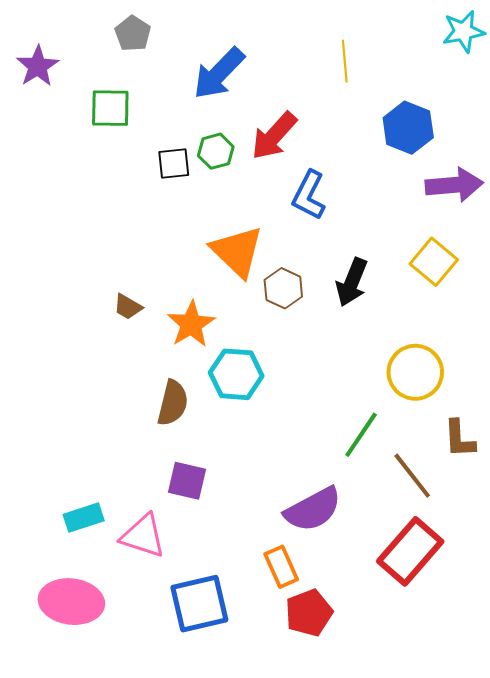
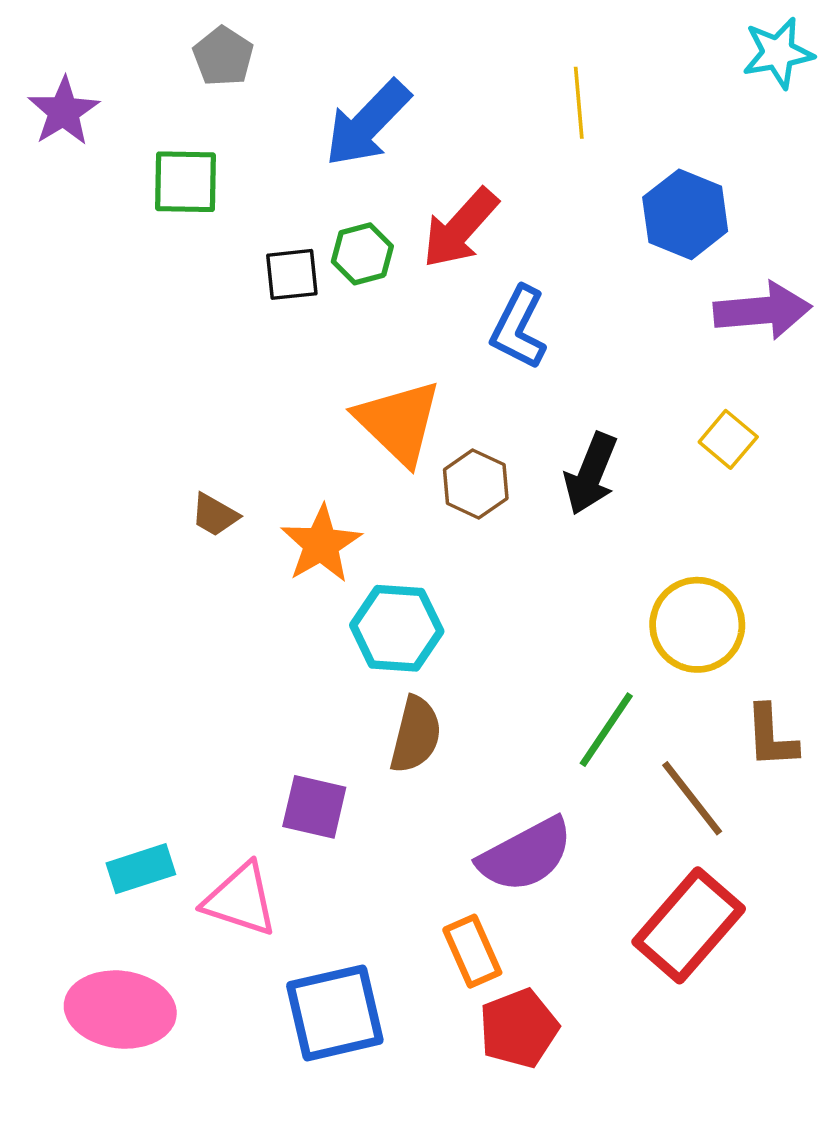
yellow square: (434, 262) -> (728, 439), size x0.7
brown semicircle: (173, 403) -> (416, 735), moved

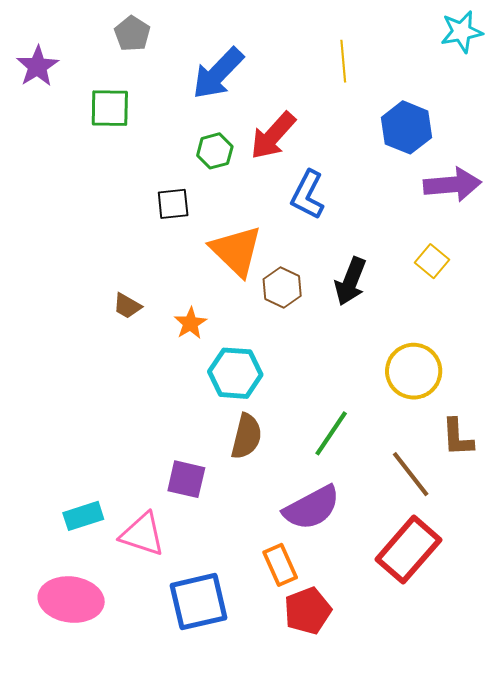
black square: (292, 274) -> (173, 204), moved
orange star: (321, 544) -> (190, 323), size x0.7
green line: (606, 730) -> (331, 433), moved

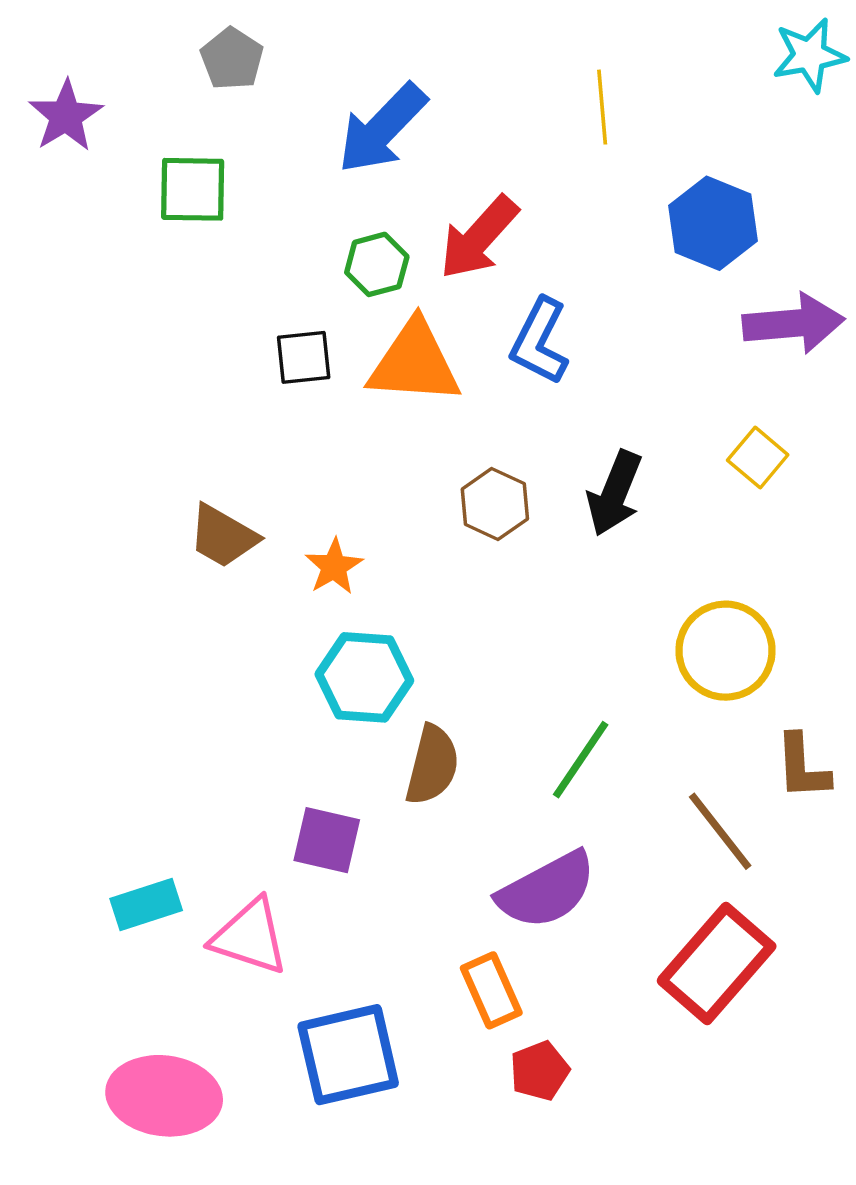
orange triangle: (236, 251) -> (414, 363), moved, turned -40
brown trapezoid: (127, 306) -> (223, 536), size x1.4
cyan hexagon: (235, 373) -> (364, 677), moved
pink ellipse: (71, 600) -> (164, 1096), moved
red pentagon: (308, 611) -> (540, 1071), size x0.7

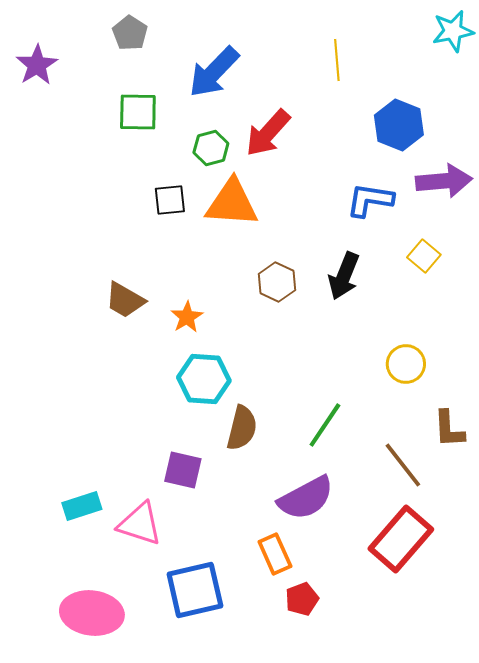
green square: (193, 189) -> (138, 112), moved
blue L-shape: (540, 341) -> (370, 200), moved, turned 72
yellow circle: (726, 651) -> (406, 364), size x0.7

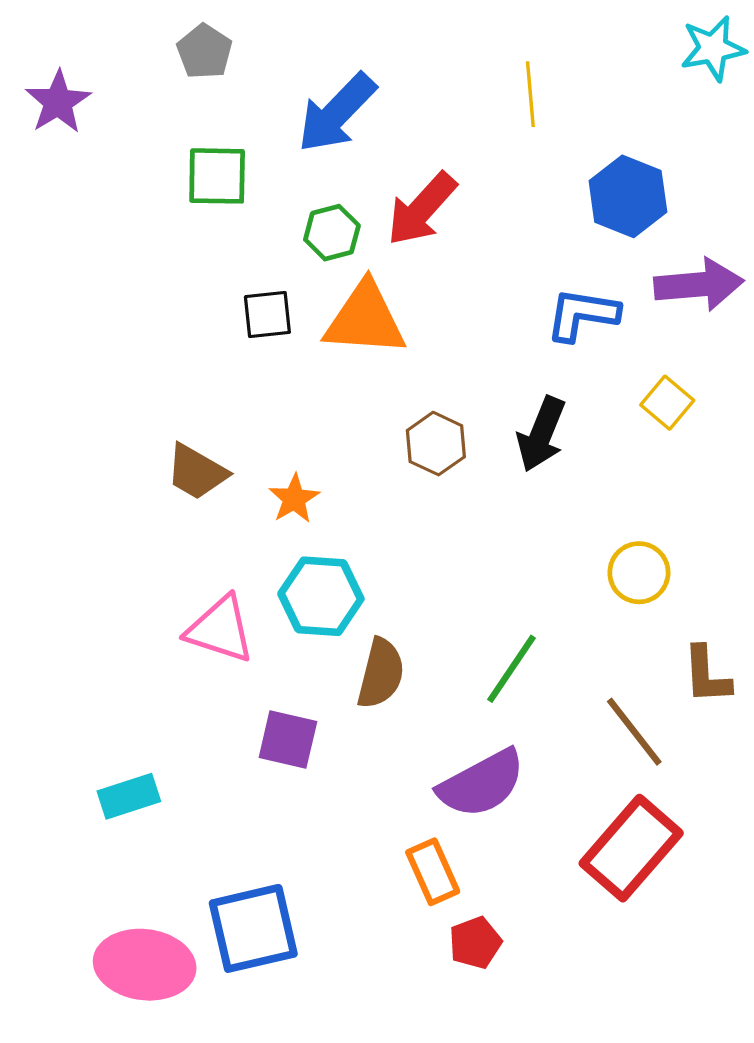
pink triangle: (140, 524) -> (220, 629), moved
blue square: (195, 590) -> (253, 928), moved

